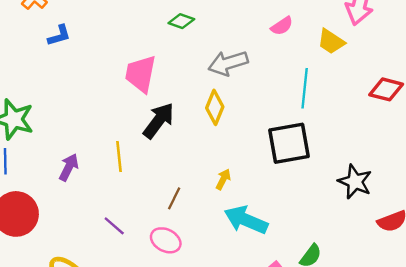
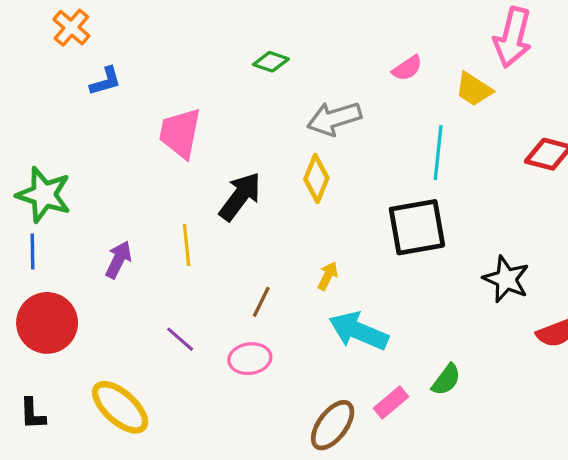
pink trapezoid: (141, 74) -> (180, 133), moved
pink ellipse: (166, 240) -> (250, 359), turned -36

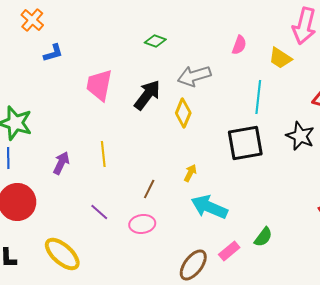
pink semicircle: (407, 68) -> (239, 45), turned -36
black arrow: (240, 196) -> (147, 95), moved
black star: (506, 279) -> (300, 136), moved

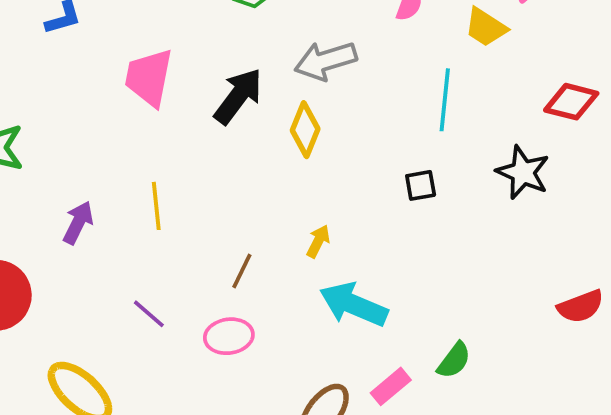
black square: (245, 143) -> (421, 185), size x0.5

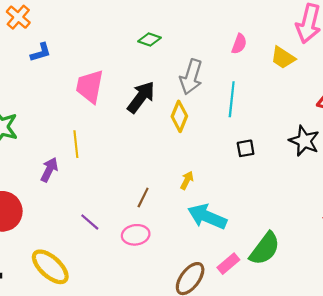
gray arrow: (326, 61) -> (191, 77), turned -56
cyan line: (445, 100) -> (232, 99), moved
yellow line: (156, 206) -> (76, 144), moved
green semicircle: (454, 360) -> (265, 249), size x1.6

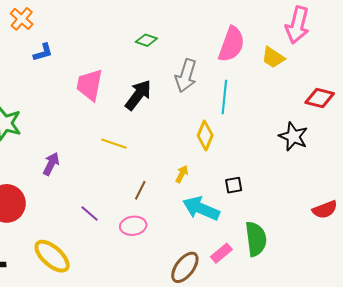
pink semicircle: (239, 44) -> (232, 44), size x1.8
yellow diamond: (179, 116) -> (205, 136), moved
yellow line: (76, 144) -> (114, 144), moved, turned -65
black square: (246, 148) -> (234, 185), moved
green semicircle: (265, 249) -> (256, 239), turned -44

